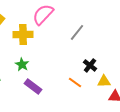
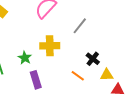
yellow cross: (23, 34) -> (50, 46), moved
purple rectangle: (33, 86) -> (36, 80), turned 36

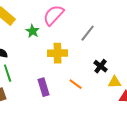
green star: (25, 58) -> (33, 31), moved
orange line: (78, 76) -> (76, 84), moved

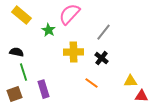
black cross: (101, 66) -> (102, 58), moved
purple rectangle: (44, 87) -> (44, 89), moved

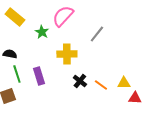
black cross: (102, 58) -> (80, 81), moved
orange line: (92, 83) -> (101, 85), moved
purple rectangle: (44, 89) -> (39, 76), moved

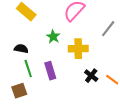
green star: (42, 32) -> (53, 37), moved

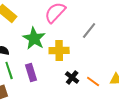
green star: (53, 37) -> (34, 38), size x1.6

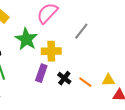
purple rectangle: (31, 72) -> (41, 73), moved, turned 36

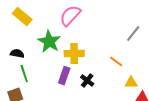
gray line: (81, 31) -> (133, 34), moved
orange line: (85, 82) -> (116, 62), moved

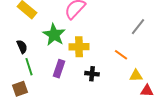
black semicircle: (17, 54) -> (22, 47), turned 56
purple rectangle: (64, 76) -> (59, 69), moved
black cross: (87, 81) -> (92, 74), turned -32

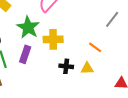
purple rectangle: (59, 69) -> (25, 54), moved
yellow triangle: (136, 76) -> (87, 68), moved

